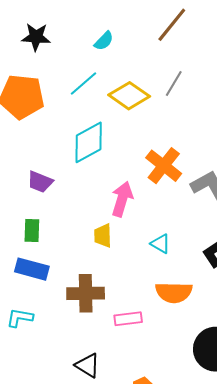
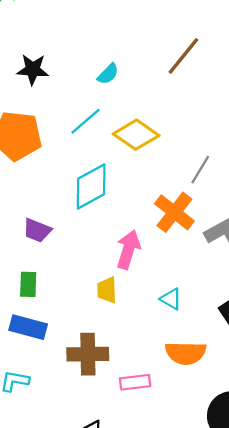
gray line: (174, 84) -> (200, 170), moved

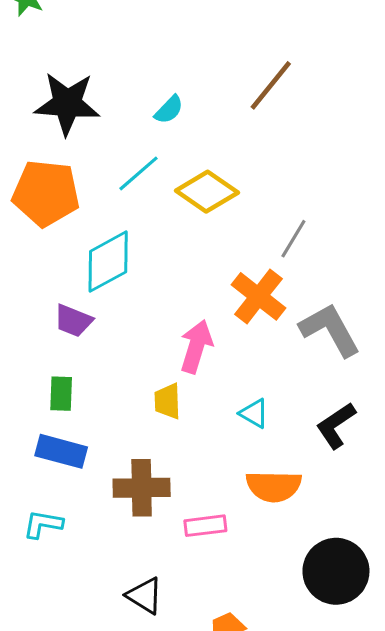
black star: (33, 69) -> (67, 104), size x1.5
cyan diamond: (91, 186) -> (108, 262), moved

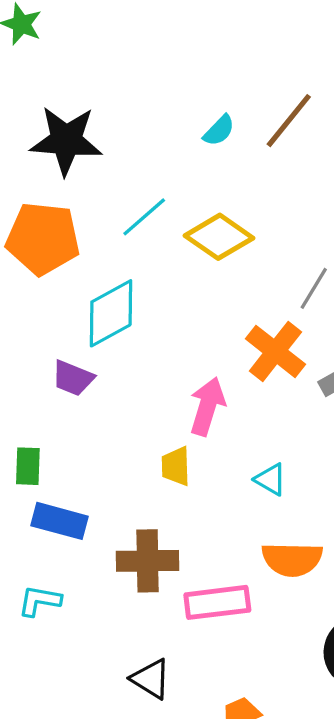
cyan semicircle: (169, 110) -> (219, 130), moved
green rectangle: (61, 394) -> (28, 466), moved
pink rectangle: (205, 526) -> (217, 602), size x1.4

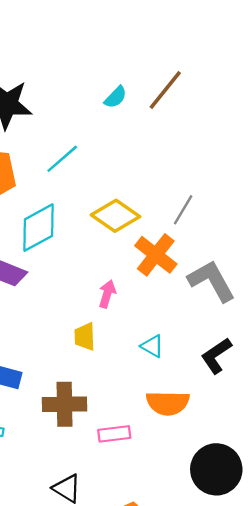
yellow diamond: (219, 237) -> (116, 216), moved
pink arrow: (207, 406) -> (107, 294), size x0.7
pink rectangle: (217, 602) -> (114, 434), size x0.7

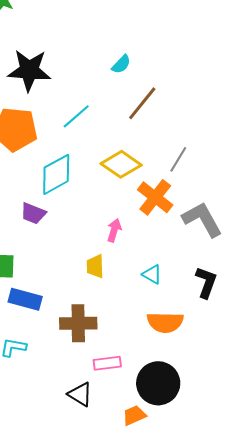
brown line: (165, 90) -> (142, 103), moved
black L-shape: (216, 356) -> (206, 282), turned 144
pink rectangle: (114, 434) -> (107, 363), moved
black circle: (216, 469) -> (158, 383), moved

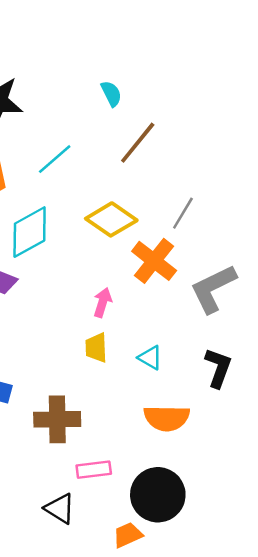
cyan semicircle: (121, 64) -> (111, 94), turned -70
gray L-shape: (202, 219) -> (213, 289), turned -87
yellow trapezoid: (95, 266) -> (96, 348), moved

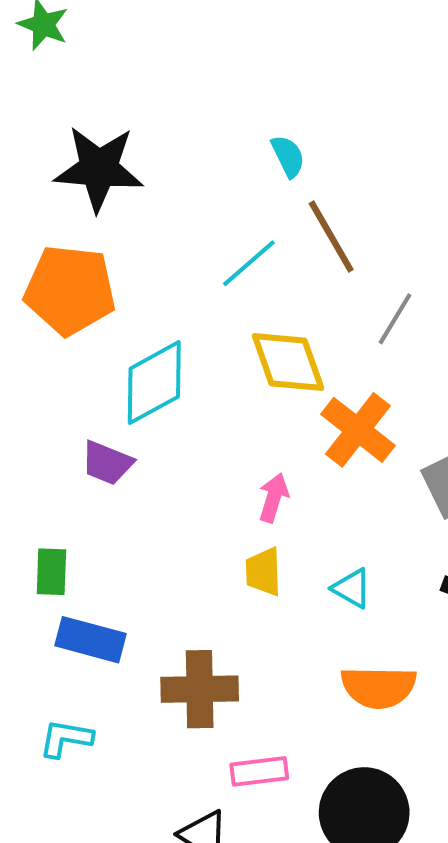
brown line: (138, 143) -> (331, 236), turned -69
cyan line: (55, 159) -> (249, 263), moved
gray line: (183, 213) -> (395, 319), moved
yellow diamond: (111, 219) -> (288, 362), turned 36

